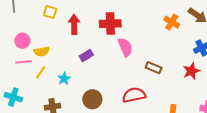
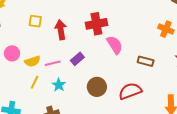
orange cross: (172, 22) -> (166, 29), moved
pink line: (23, 62) -> (53, 63), moved
brown circle: (92, 99) -> (97, 87), moved

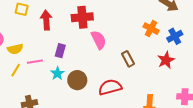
purple rectangle: (77, 59) -> (60, 51), turned -40
brown rectangle: (146, 61) -> (128, 59), turned 42
pink line: (53, 63) -> (35, 62), moved
cyan star: (59, 85) -> (57, 73), moved

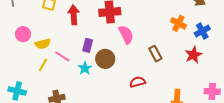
pink line: (35, 62) -> (62, 56), turned 42
brown circle: (77, 80) -> (105, 59), moved
red semicircle: (110, 87) -> (137, 82), size x0.7

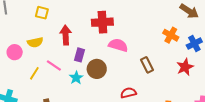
red arrow: (74, 15) -> (66, 35), moved
pink circle: (23, 34) -> (15, 52), moved
pink semicircle: (126, 35) -> (118, 45), turned -48
yellow semicircle: (43, 44) -> (35, 42), moved

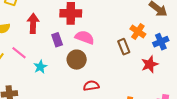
purple rectangle: (80, 55) -> (57, 40), moved, turned -40
brown rectangle: (147, 65) -> (124, 47), moved
brown circle: (97, 69) -> (77, 60), moved

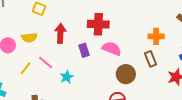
orange cross: (138, 31) -> (156, 36), moved, turned -35
brown circle: (77, 60) -> (126, 74), moved

